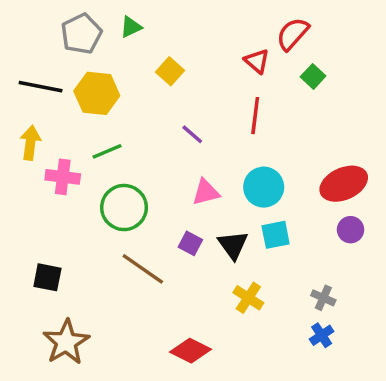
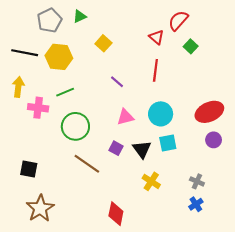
red diamond: (190, 351) -> (116, 214), turned 75

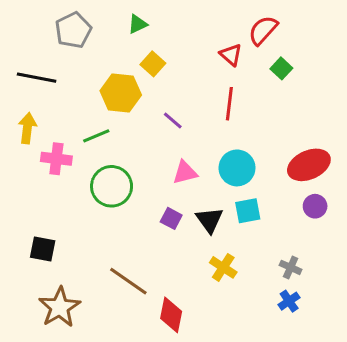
green triangle: (80, 16) -> (138, 24), moved
yellow hexagon: (59, 57) -> (121, 93), moved
brown line: (87, 164) -> (128, 281), moved

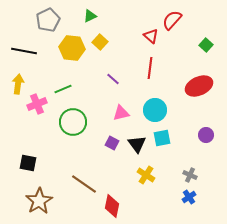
green square: (281, 68) -> (206, 45), moved
yellow hexagon: (121, 93) -> (72, 48), moved
pink cross: (56, 159) -> (37, 104), turned -30
red ellipse: (309, 165) -> (199, 86), moved

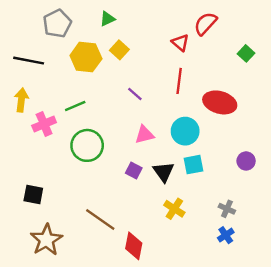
red ellipse: (199, 86) -> (220, 102), moved, turned 40

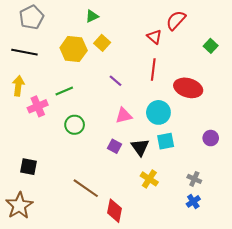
gray pentagon: (57, 24) -> (32, 17), moved
green circle: (87, 145) -> (75, 125), size x0.7
brown star: (46, 240) -> (19, 206), moved

